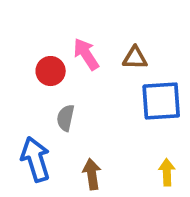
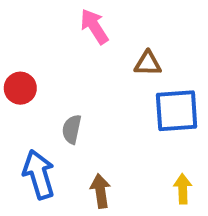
pink arrow: (86, 54) -> (94, 26), moved
red circle: (51, 71) -> (20, 88), moved

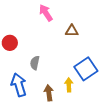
blue square: (177, 111) -> (86, 69), moved, turned -30
yellow arrow: (183, 189) -> (69, 85), moved

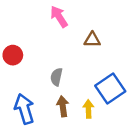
gray semicircle: (35, 63) -> (56, 77), moved
brown arrow: (49, 93) -> (63, 106), moved

